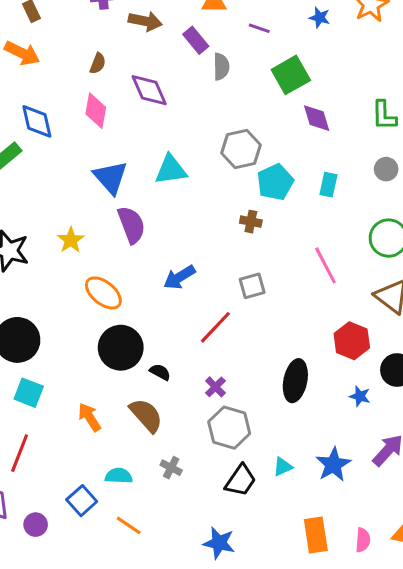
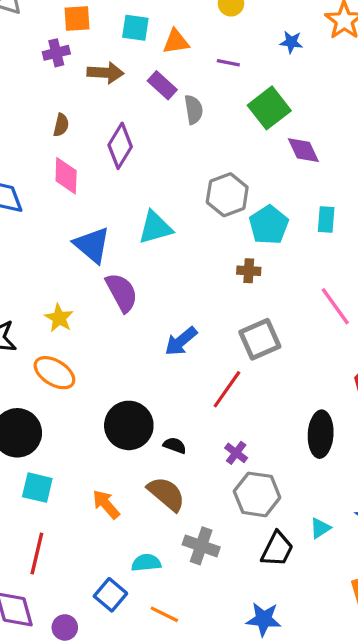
purple diamond: (149, 90) -> (120, 146), turned 63
gray square: (252, 286) -> (260, 339), size x1.4
orange ellipse: (103, 293) -> (54, 373), moved
gray cross: (171, 468) -> (201, 546), size x1.5

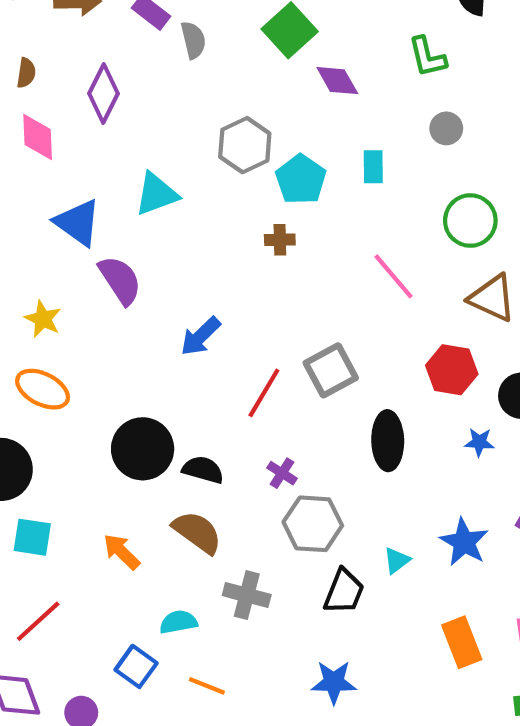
gray square: (260, 339) -> (331, 370), moved
black semicircle: (175, 445) -> (203, 470), size x1.4
red line: (37, 554) -> (38, 621), turned 39

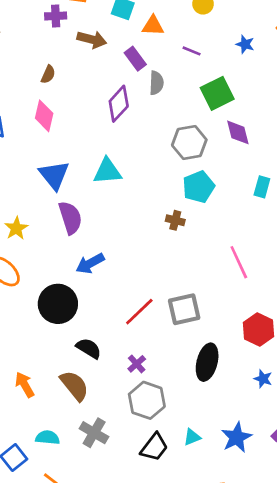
purple diamond: (103, 94) -> (119, 104), moved
gray hexagon: (245, 145) -> (189, 142), moved
cyan rectangle: (373, 167) -> (262, 187), moved
blue arrow: (200, 336) -> (90, 263), moved
black circle: (143, 449) -> (58, 304), moved

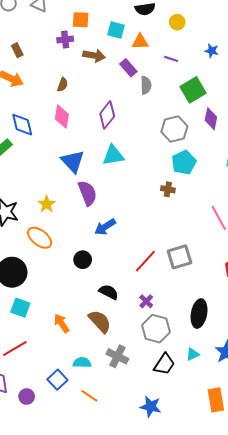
purple diamond: (119, 104) -> (107, 115), moved
purple diamond: (238, 132) -> (211, 119), turned 30
black circle: (58, 304) -> (83, 260), size x0.6
black ellipse: (207, 362) -> (199, 314), moved

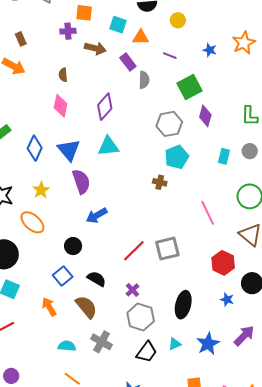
brown semicircle: (63, 85) -> (63, 75), turned 152
blue diamond: (22, 125) -> (35, 148), moved, turned 35
blue square: (57, 380) -> (63, 276), moved

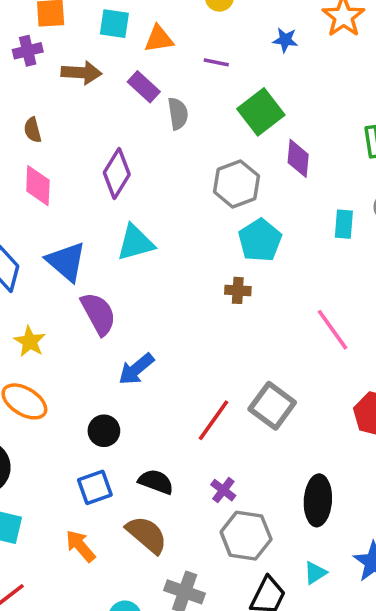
gray square: (167, 249) -> (272, 406), turned -30
blue square: (63, 276) -> (95, 487), turned 30

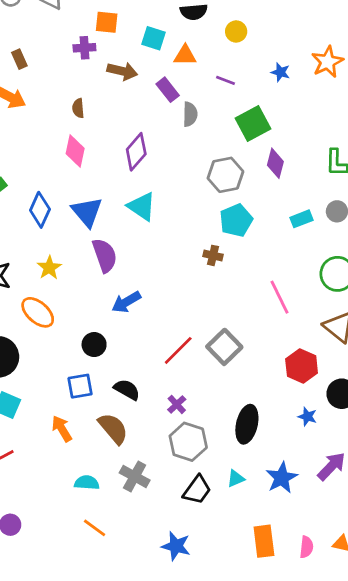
cyan rectangle: (344, 224) -> (301, 219), turned 55
cyan triangle: (135, 243) -> (142, 206), turned 40

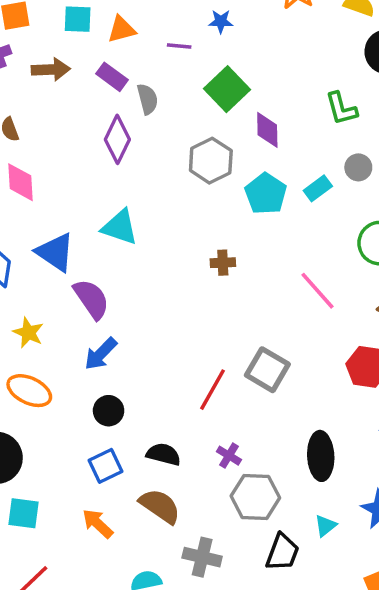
blue star: (281, 72) -> (221, 21), moved
purple diamond: (136, 152) -> (117, 139), moved
cyan pentagon: (236, 220) -> (266, 194), moved
blue arrow: (126, 302) -> (101, 354), moved

